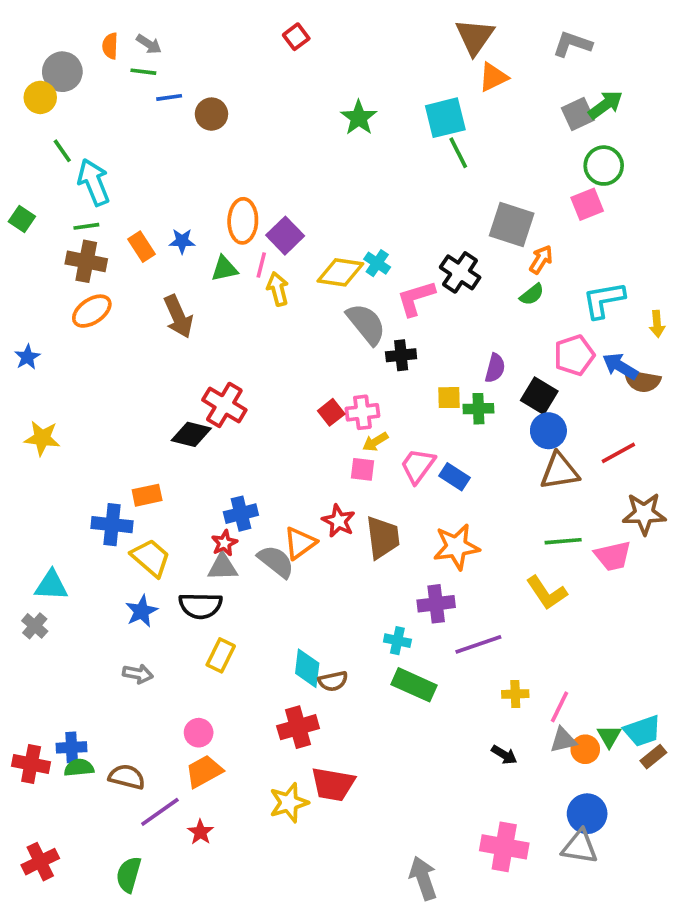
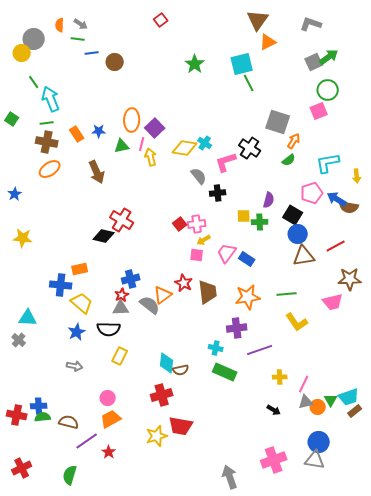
gray semicircle: (366, 324) -> (199, 176), size x0.7
green line: (563, 541) -> (287, 294), moved
pink cross: (504, 847) -> (274, 460), turned -30

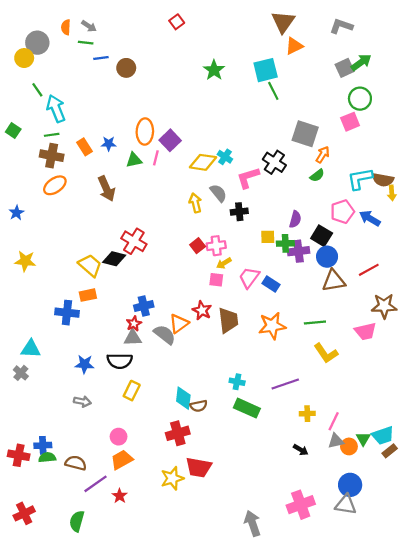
yellow arrow: (151, 157) -> (195, 203), moved
brown semicircle: (349, 207) -> (383, 180), moved
yellow trapezoid: (82, 303) -> (90, 265), moved
purple cross: (237, 328) -> (298, 251), moved
blue star: (77, 332) -> (85, 364), turned 30

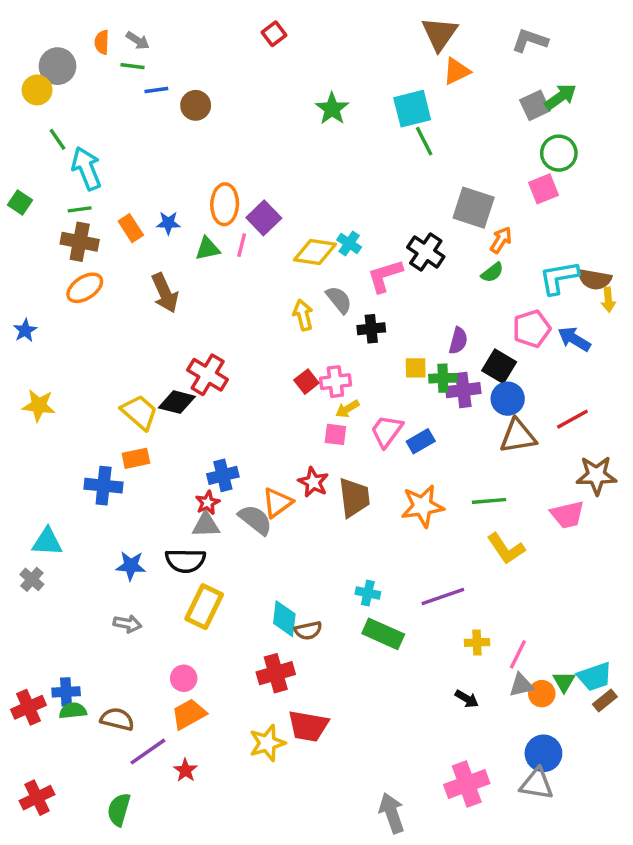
blue rectangle: (271, 284) -> (421, 441), turned -63
yellow rectangle: (132, 391) -> (204, 607), size x1.4
red cross: (19, 455) -> (29, 707), turned -35

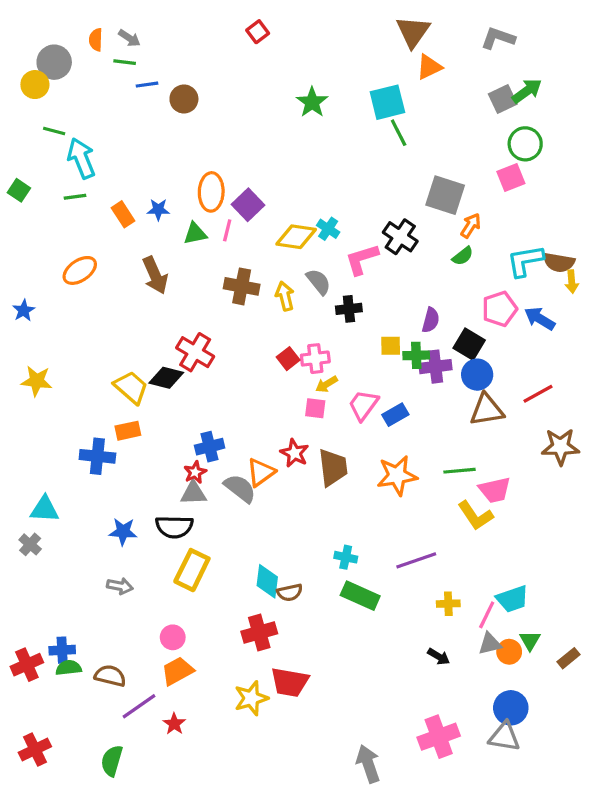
green line: (57, 139) -> (54, 131), turned -40
brown cross: (80, 242) -> (242, 286), moved
pink trapezoid: (567, 515) -> (495, 490), moved
cyan trapezoid: (595, 677) -> (512, 599), moved

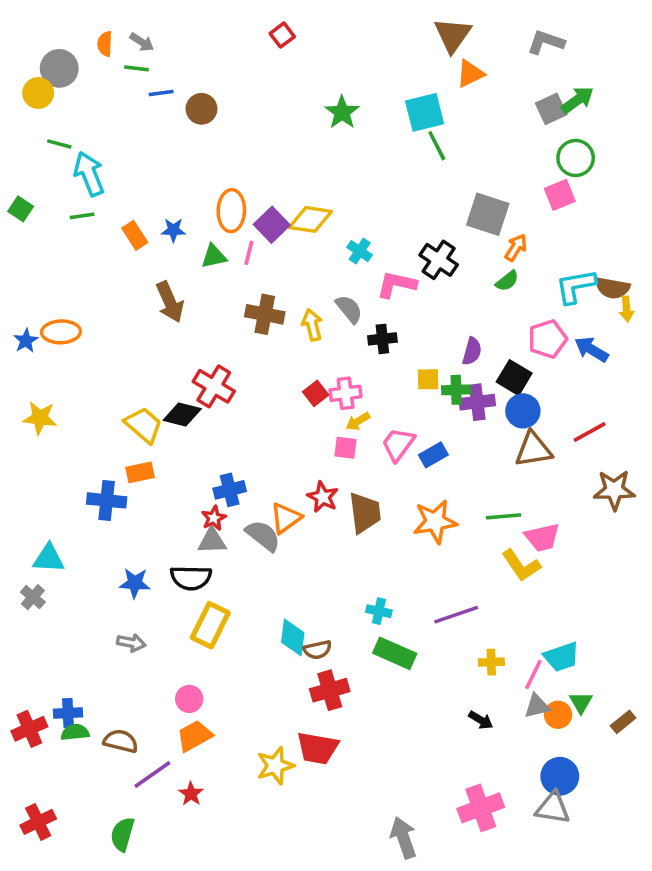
yellow diamond: (296, 237) -> (310, 219), moved
pink L-shape: (362, 259) -> (396, 284), turned 30
orange ellipse: (80, 270) -> (61, 332), moved, turned 32
red cross: (259, 633) -> (330, 690), moved

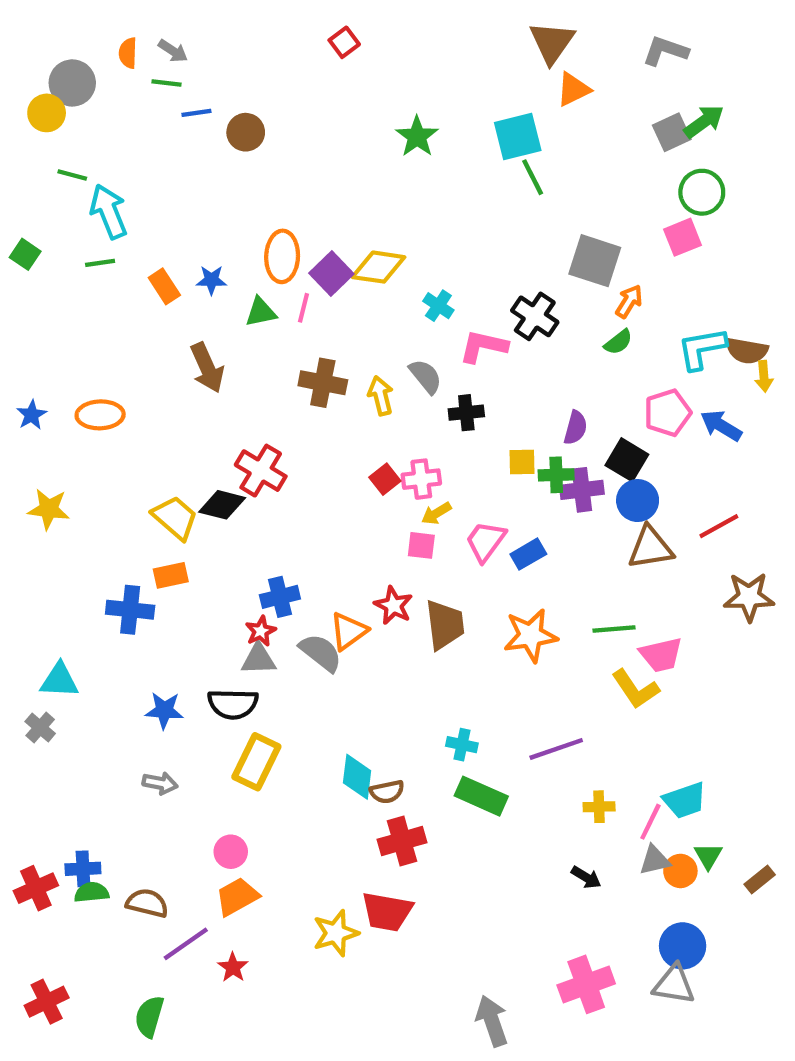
orange ellipse: (61, 332) -> (100, 415), moved

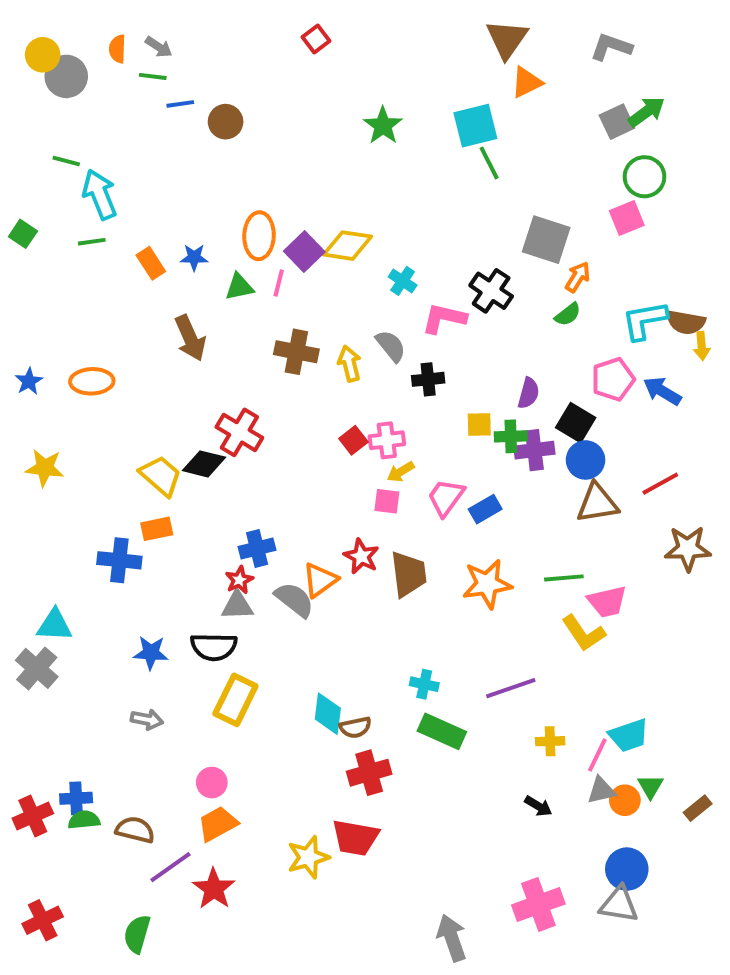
yellow circle: (47, 113) -> (43, 55), moved
gray cross: (40, 727) -> (37, 668), size x1.5
red star: (233, 967) -> (214, 889), size x1.5

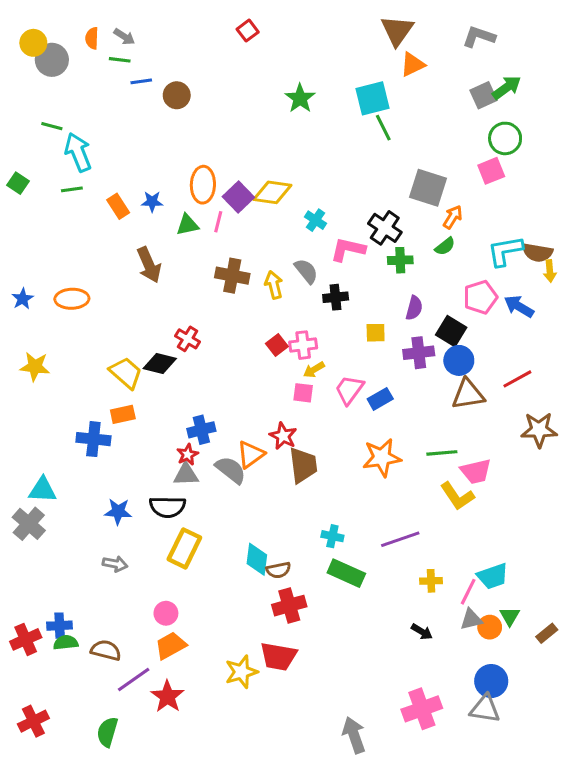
red cross: (239, 432) -> (188, 339), size x0.7
green cross: (511, 436) -> (400, 260), moved
brown trapezoid: (408, 574) -> (303, 465), moved

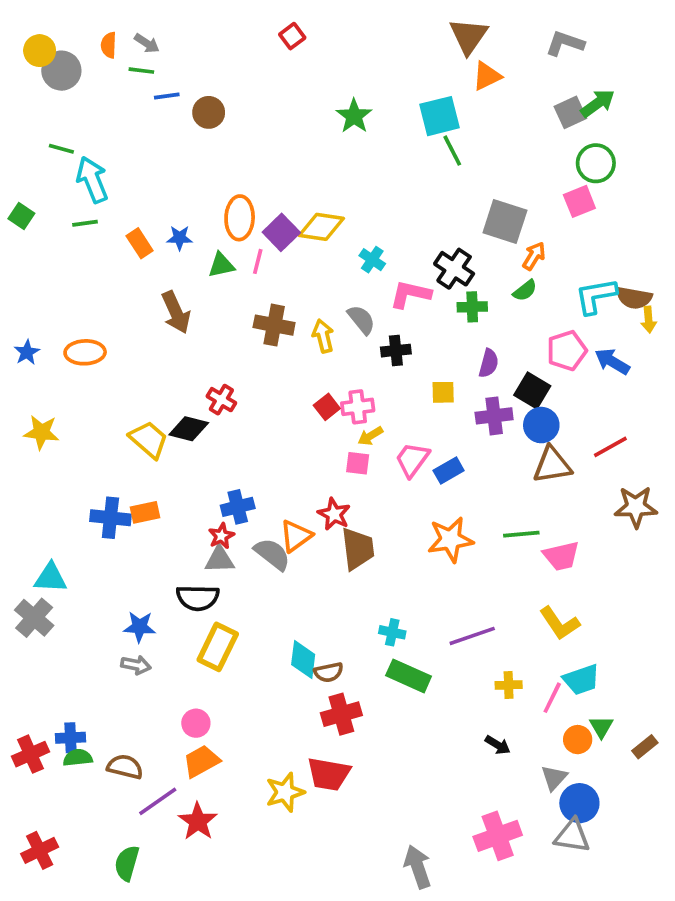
orange rectangle: (123, 414) -> (145, 512), moved
yellow L-shape: (457, 496) -> (559, 623), moved
blue star: (118, 511) -> (140, 627), moved
gray triangle: (471, 619) -> (554, 778), moved, turned -35

